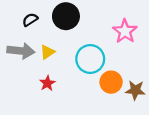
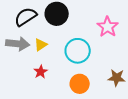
black semicircle: (30, 20) -> (26, 17), size x1.6
orange circle: (111, 82) -> (80, 84), moved

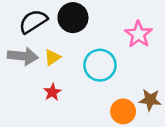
orange circle: (80, 84) -> (123, 111), moved

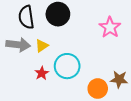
black semicircle: (33, 21) -> (26, 17), turned -65
cyan circle: (100, 65) -> (67, 66), moved

